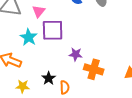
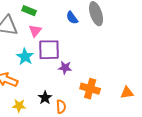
purple star: (76, 54) -> (65, 68), moved

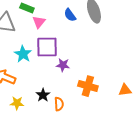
pink triangle: (35, 31) -> (39, 22), moved

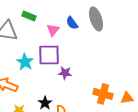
pink triangle: (39, 22) -> (53, 30), moved
orange cross: (88, 86) -> (103, 94), moved

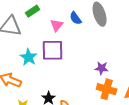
green rectangle: (29, 16) -> (33, 11), turned -56
purple star: (65, 73) -> (102, 68), moved

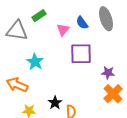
purple square: (53, 50) -> (81, 54), moved
orange cross: (107, 89) -> (113, 94), turned 30

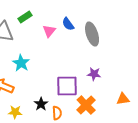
gray ellipse: (106, 19) -> (92, 34), moved
purple square: (81, 54) -> (67, 86), moved
orange cross: (113, 94) -> (86, 105), moved

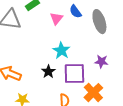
cyan star: (21, 63) -> (61, 51), moved
black star: (41, 104) -> (48, 72), moved

